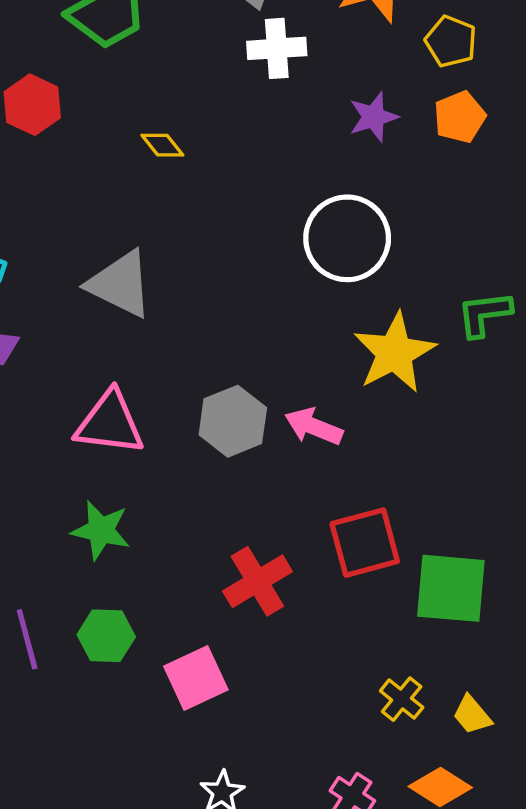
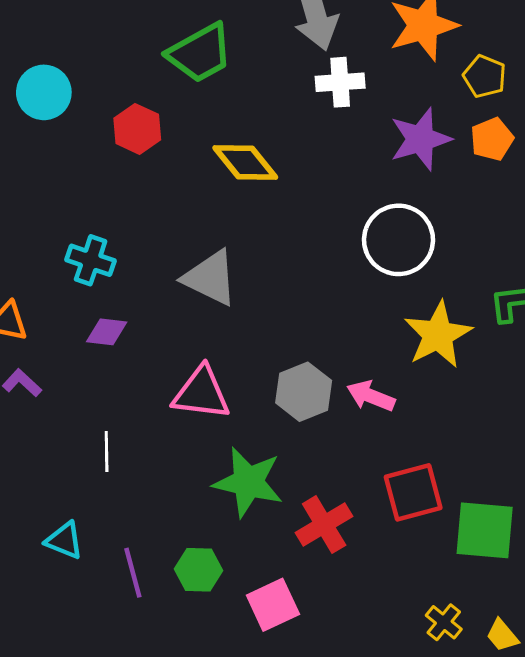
purple star: (373, 117) -> (420, 139), size x1.5
yellow diamond: (162, 145) -> (245, 162), size x1.8
green star: (101, 530) -> (248, 482), moved, size x1.4

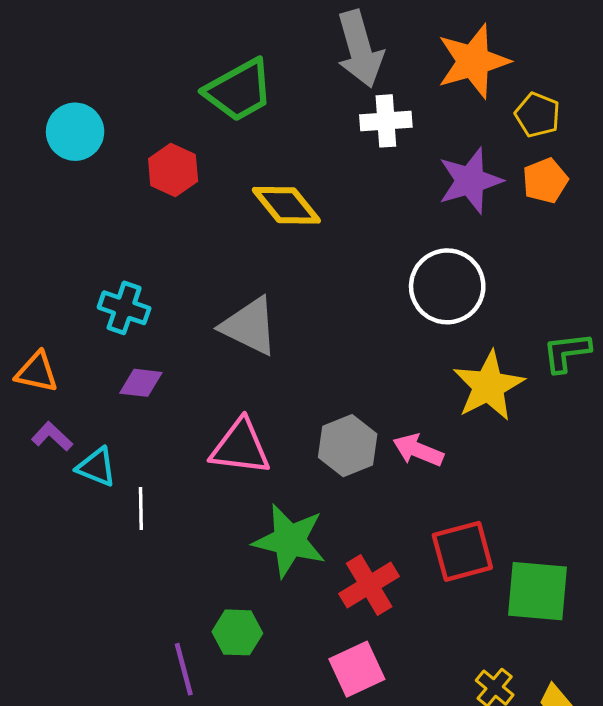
cyan triangle: (64, 541) -> (96, 467), moved
purple line: (133, 573) -> (184, 669), moved
pink square: (273, 605) -> (357, 669), moved

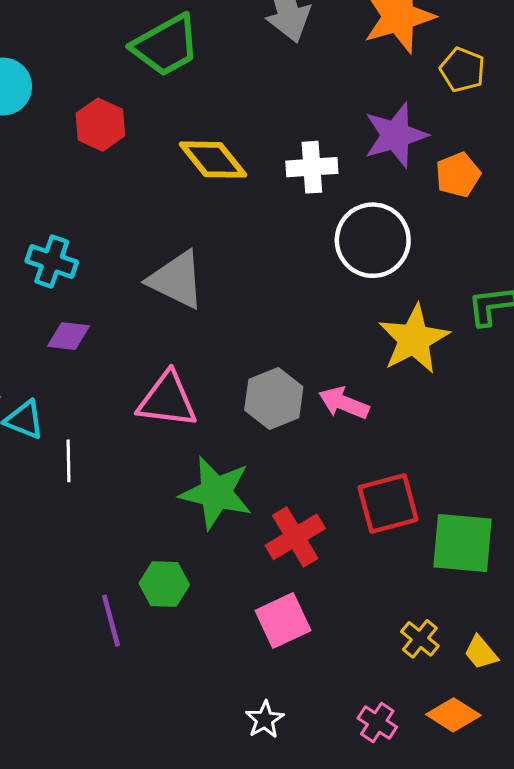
white cross: (386, 121) -> (312, 167), moved
orange pentagon: (545, 181) -> (458, 175), moved

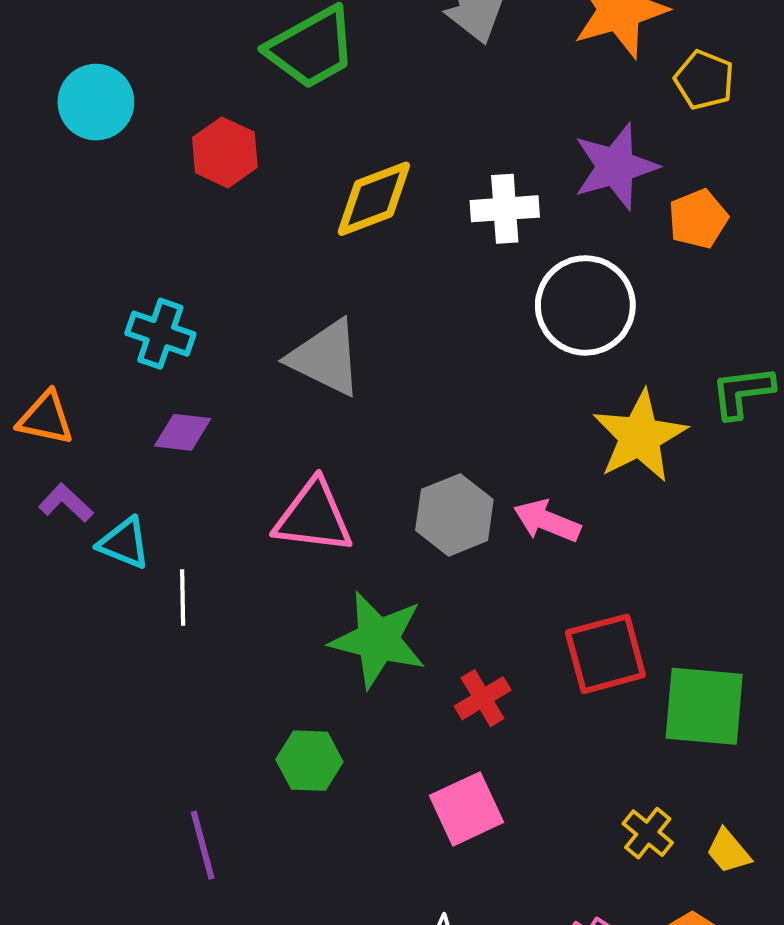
yellow diamond: (213, 160) -> (374, 199), turned -72
red cross: (295, 537) -> (483, 698), size x0.7
purple line: (111, 621) -> (203, 845), moved

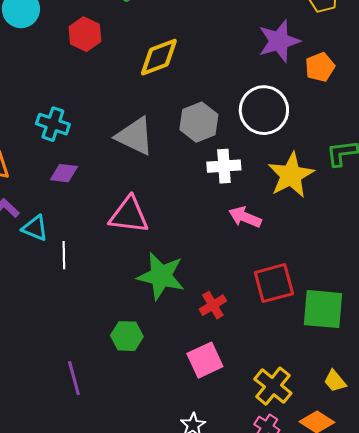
white cross: (505, 209) -> (224, 166), moved
gray hexagon: (454, 515) -> (199, 122), moved
yellow cross: (648, 833) -> (273, 386), moved, size x1.5

